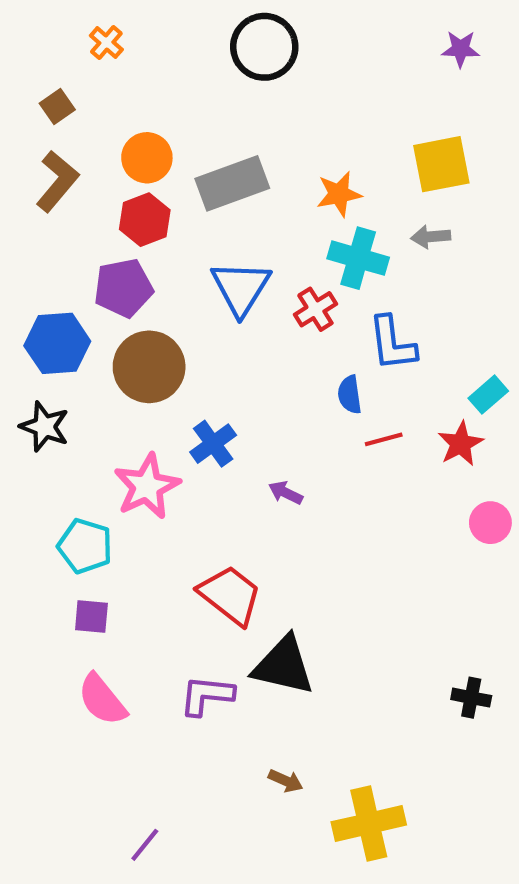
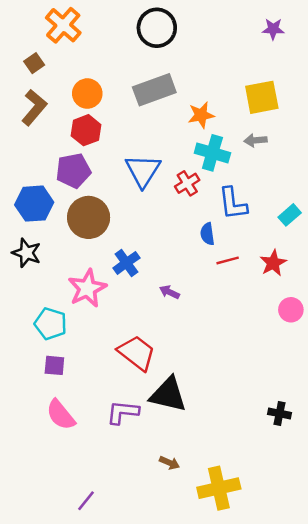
orange cross: (106, 43) -> (63, 25), size x1.8
gray rectangle: (232, 183) -> (154, 90), moved
cyan rectangle: (488, 395) -> (290, 215), moved

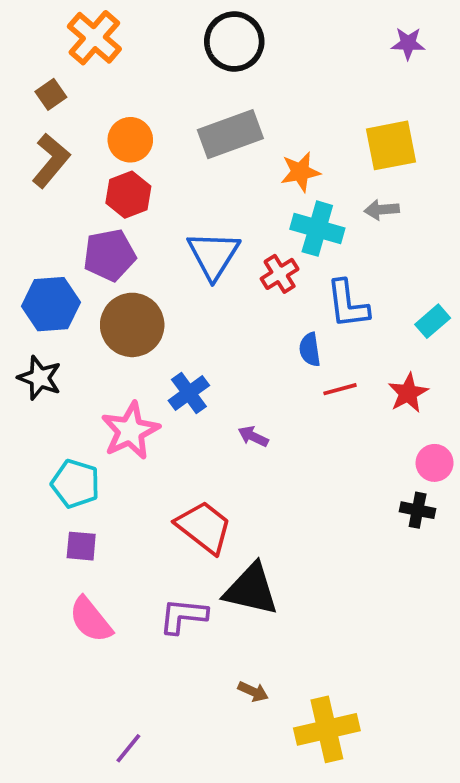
black cross: (279, 413) -> (418, 510), moved

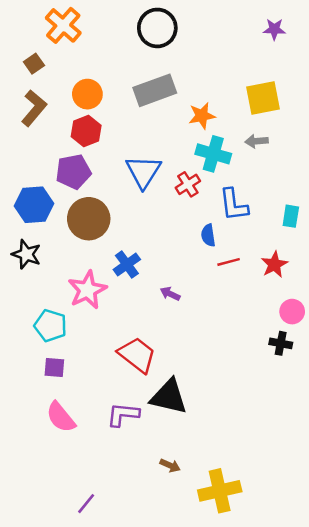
cyan rectangle: (433, 321) -> (291, 216), turned -40

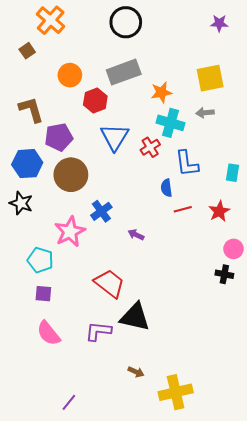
brown L-shape: (34, 108) -> (31, 110), moved, turned -56
red hexagon: (86, 131) -> (95, 101), moved

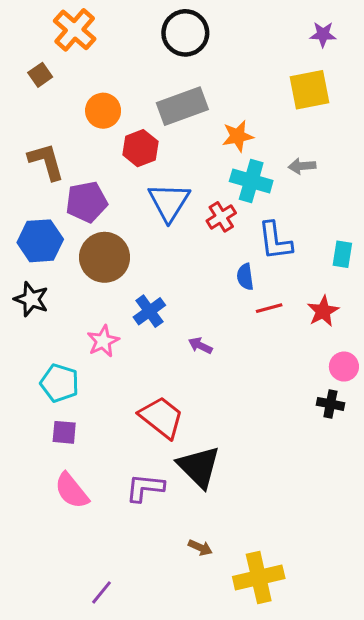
yellow square: (210, 78) -> (310, 90), moved
pink star: (70, 232) -> (103, 341), size x0.7
black triangle: (135, 317) -> (199, 467), turned 32

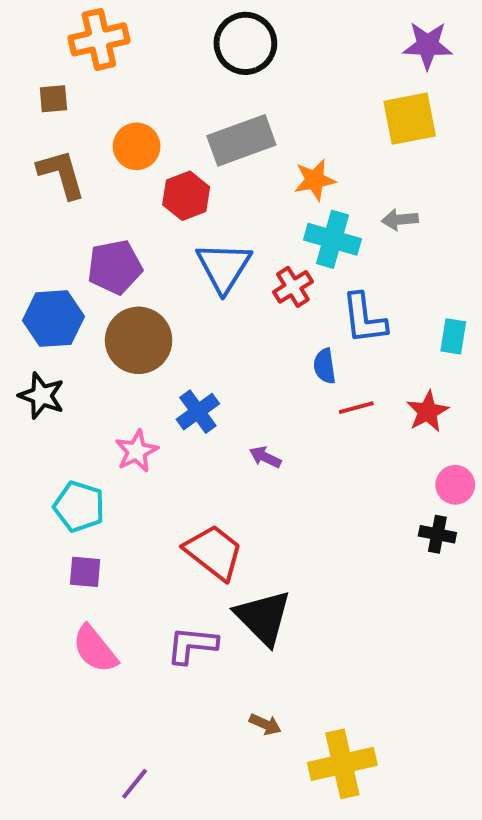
orange cross: (75, 30) -> (99, 39), turned 36
purple star: (323, 34) -> (428, 45), size x1.4
brown square: (40, 75) -> (53, 99), turned 30
brown L-shape: (46, 162) -> (61, 174), moved

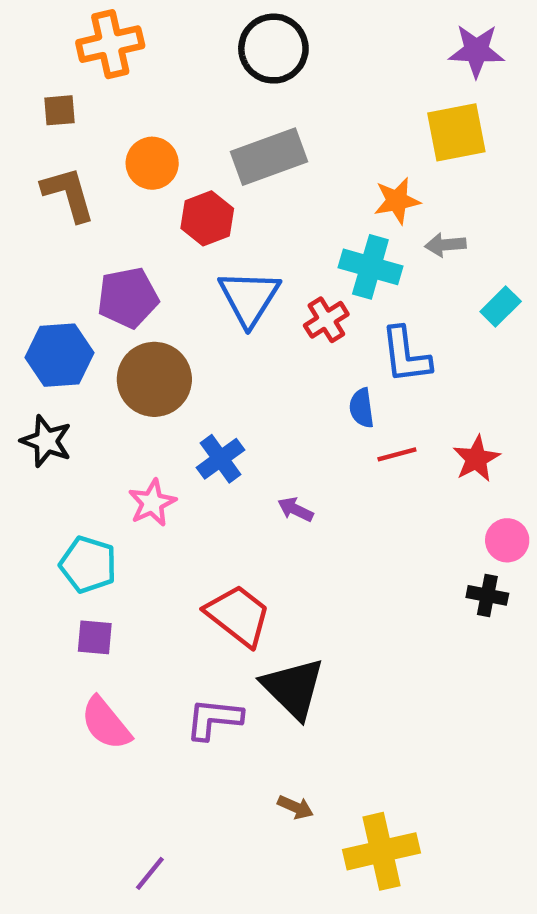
orange star: (315, 180) -> (397, 201), moved
cyan rectangle: (453, 336) -> (501, 307), moved, turned 36

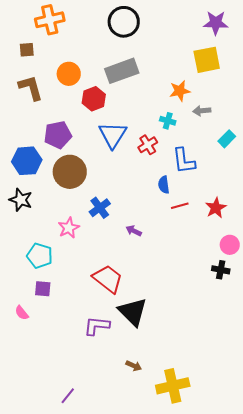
cyan cross: (370, 267) -> (168, 121), size x0.6
pink semicircle: (106, 723) -> (22, 313), moved, size x0.6

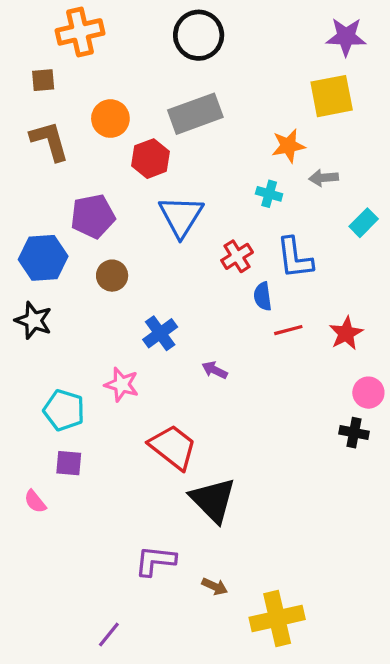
red cross: (148, 145) -> (237, 256), moved
brown circle: (70, 172) -> (112, 276), size x0.6
pink star: (69, 228) -> (122, 385), moved, turned -30
purple L-shape: (97, 326) -> (155, 561), moved

